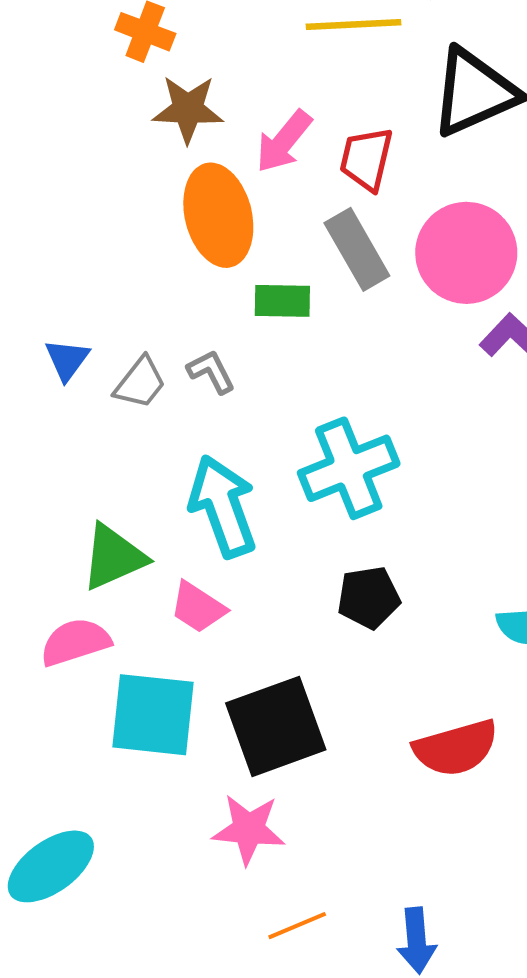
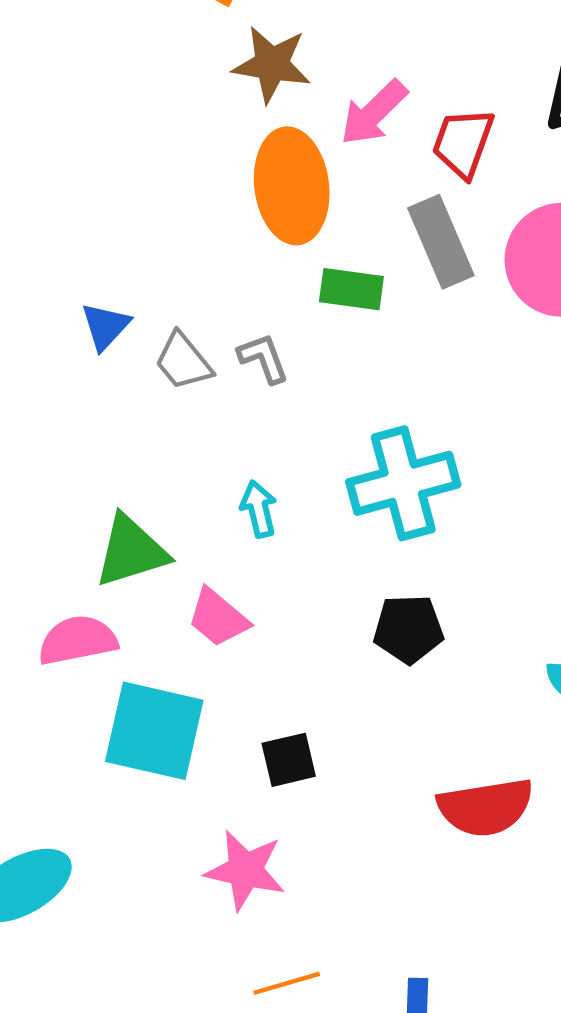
gray trapezoid: (140, 383) -> (183, 361), turned 96
cyan arrow: (223, 506) -> (259, 509), size x0.5
black square: (276, 726) -> (289, 760), size x0.5

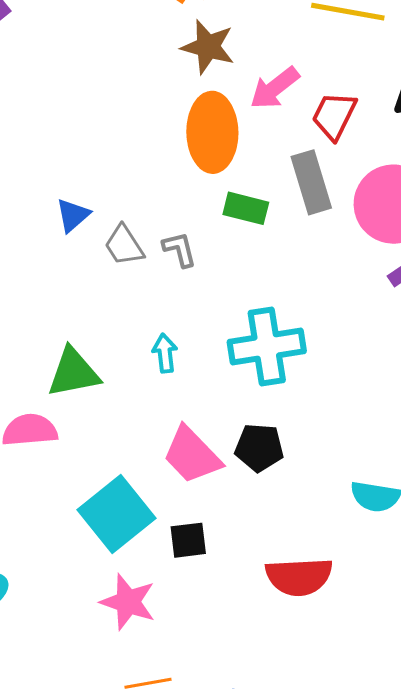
pink trapezoid: (218, 618) -> (192, 455), moved, size x1.4
cyan square: (154, 731) -> (117, 514), moved, turned 32
black square: (289, 760) -> (188, 540), moved

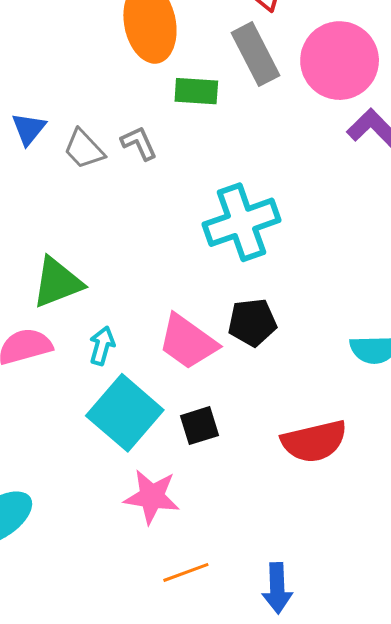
cyan arrow: (165, 353) -> (102, 346), moved, turned 33

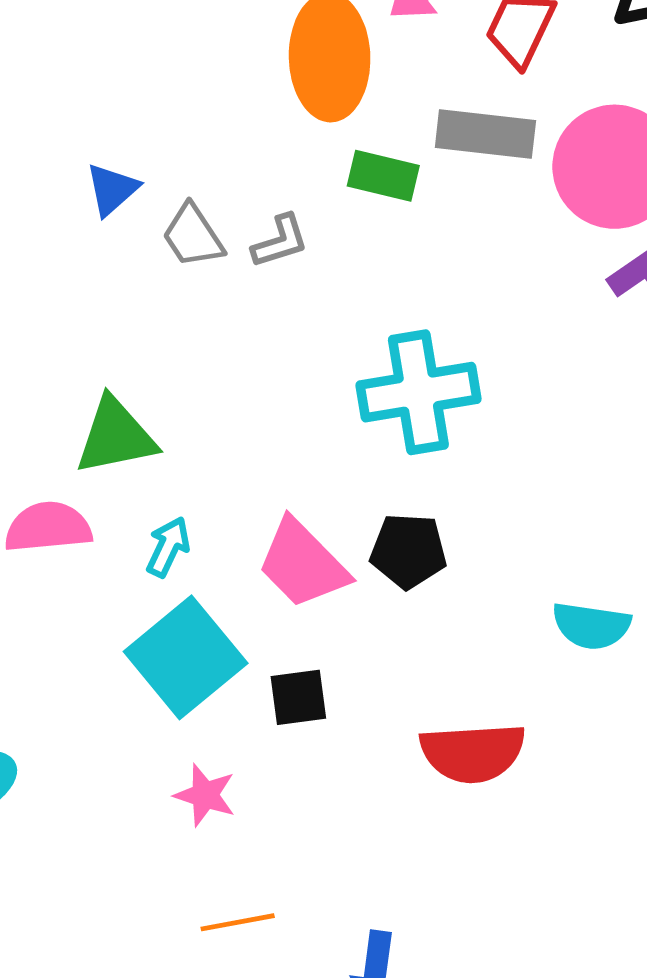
gray rectangle: (255, 54) -> (485, 134), turned -66
gray L-shape: (139, 143) -> (280, 241), turned 87
pink star: (152, 497) -> (205, 795), size x0.7

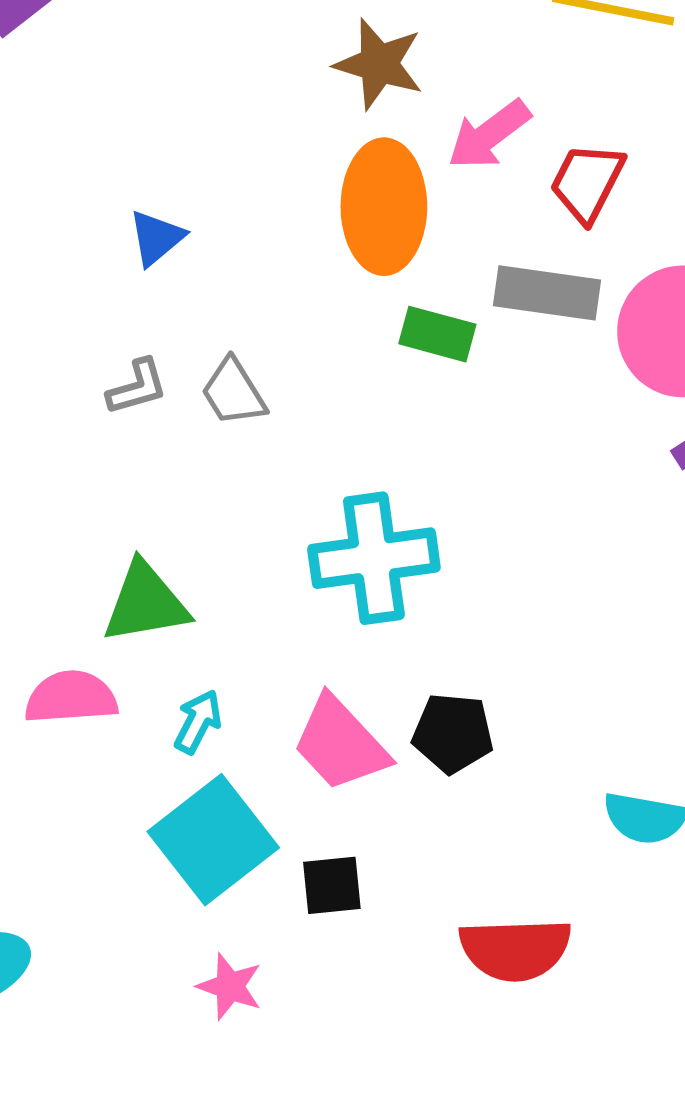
blue triangle: (112, 189) -> (156, 238), moved
gray L-shape: (280, 241) -> (137, 387), moved
cyan cross: (418, 392) -> (374, 558), moved

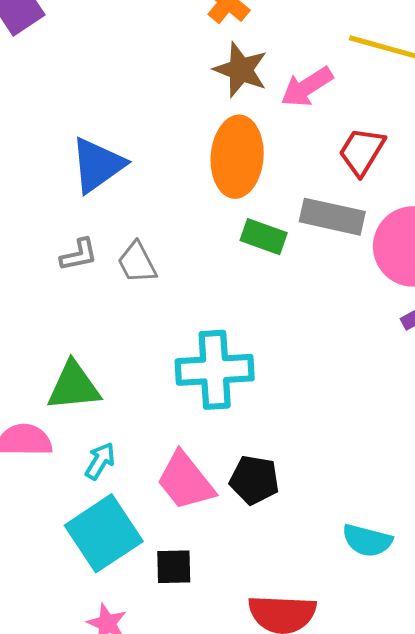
pink arrow: (489, 135) -> (307, 87), moved
blue triangle: (156, 238) -> (97, 165), size x1.6

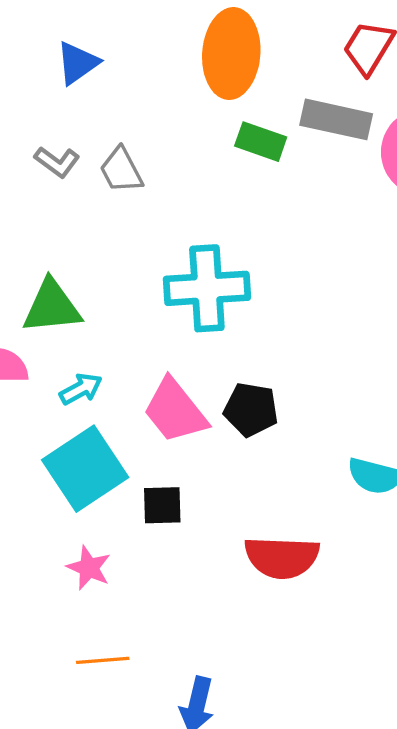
blue triangle: (97, 165) -> (77, 63), size x0.7
gray L-shape: (79, 255) -> (57, 162), turned 48
cyan arrow: (100, 461) -> (81, 389), turned 30

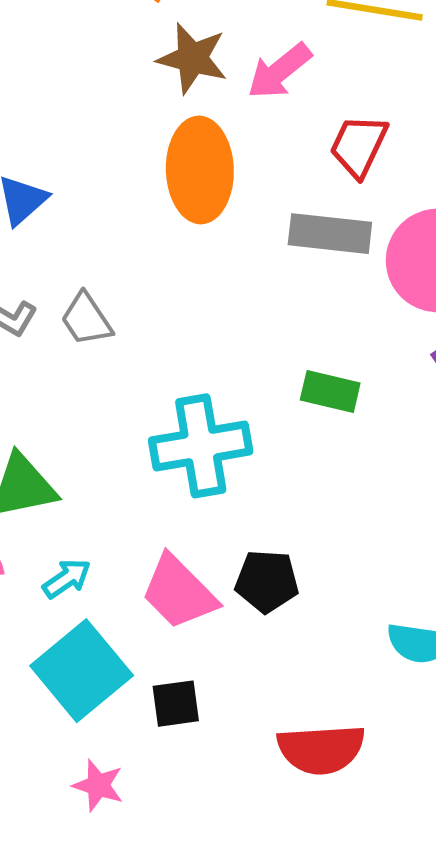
green rectangle: (261, 142) -> (330, 391), moved

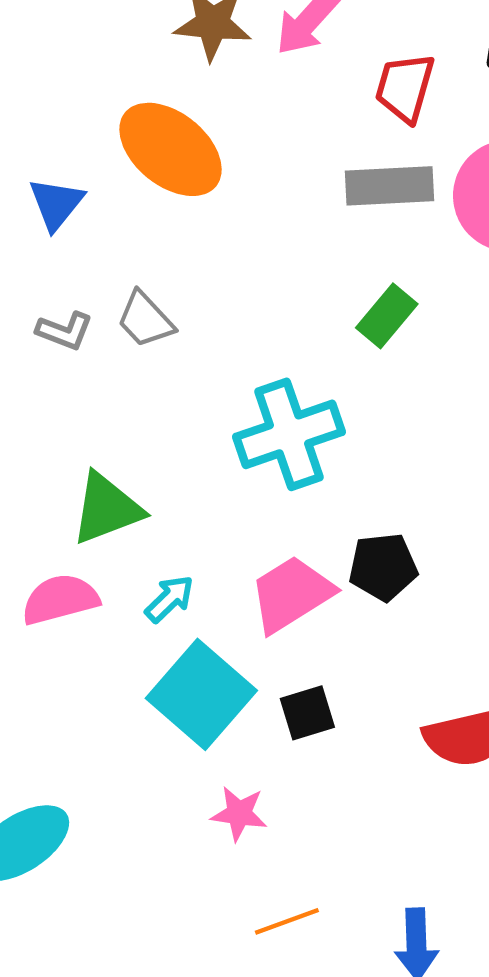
orange ellipse: (200, 170) -> (170, 149), moved, turned -40
green rectangle: (330, 391) -> (387, 316), moved, turned -54
pink trapezoid: (179, 592) -> (291, 594), turned 112

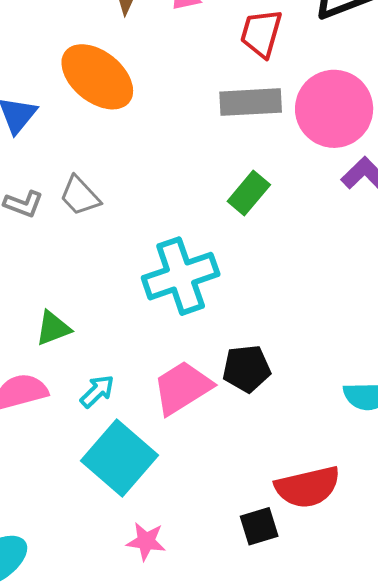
green triangle: (107, 509) -> (53, 328), size x0.7
black square: (307, 713) -> (259, 526), moved

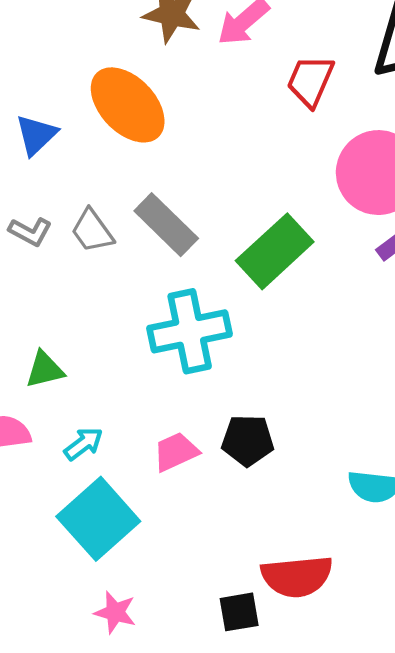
gray rectangle: (251, 102) -> (166, 225), moved, turned 40
green rectangle: (249, 193) -> (275, 251), size x1.6
pink trapezoid: (182, 388) -> (176, 452), size x0.7

